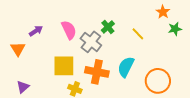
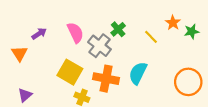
orange star: (163, 12) -> (173, 23), moved
yellow square: (64, 66) -> (70, 72), turned 30
orange circle: (158, 81) -> (188, 82), moved

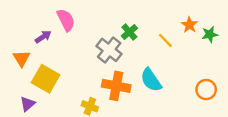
pink semicircle: (75, 33) -> (66, 20), moved
yellow square: (70, 72) -> (46, 79), moved
cyan semicircle: (138, 73) -> (151, 80), turned -60
orange circle: (188, 82) -> (206, 90), size x0.7

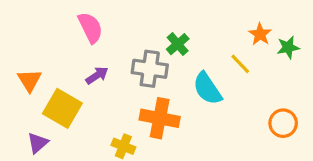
purple arrow: (43, 37) -> (97, 75), moved
yellow line: (165, 40) -> (240, 64), moved
gray cross: (109, 50) -> (150, 69), turned -30
cyan semicircle: (151, 80) -> (207, 89), moved

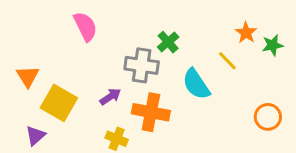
purple arrow: (97, 75) -> (110, 97), moved

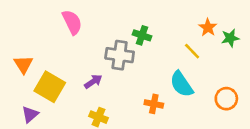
green cross: (168, 42) -> (142, 35), turned -30
cyan semicircle: (196, 84) -> (181, 84), moved
orange cross: (151, 112) -> (154, 104), moved, size x0.6

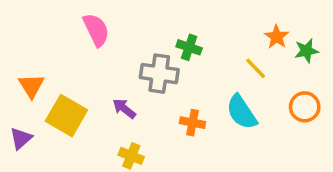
purple arrow: (93, 82) -> (124, 109), turned -108
orange circle: (226, 99) -> (305, 107), moved
orange cross: (154, 104) -> (193, 123), moved
purple triangle: (30, 114) -> (21, 138), moved

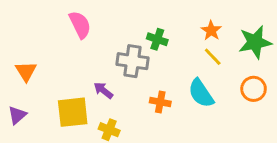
orange star: (277, 37) -> (211, 31), moved
green star: (306, 51) -> (255, 42), size x1.6
yellow square: (66, 116) -> (73, 112), moved, turned -36

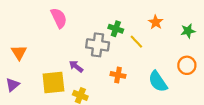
green star: (255, 42) -> (188, 31), size x0.6
yellow line: (213, 57) -> (136, 42), moved
cyan semicircle: (201, 93) -> (158, 81), moved

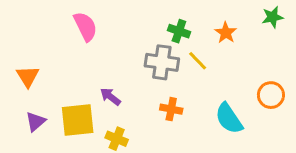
green cross: (116, 29) -> (179, 31), moved
green star: (188, 31) -> (273, 17), moved
gray cross: (98, 45) -> (162, 62), moved
purple triangle: (13, 85) -> (36, 122), moved

